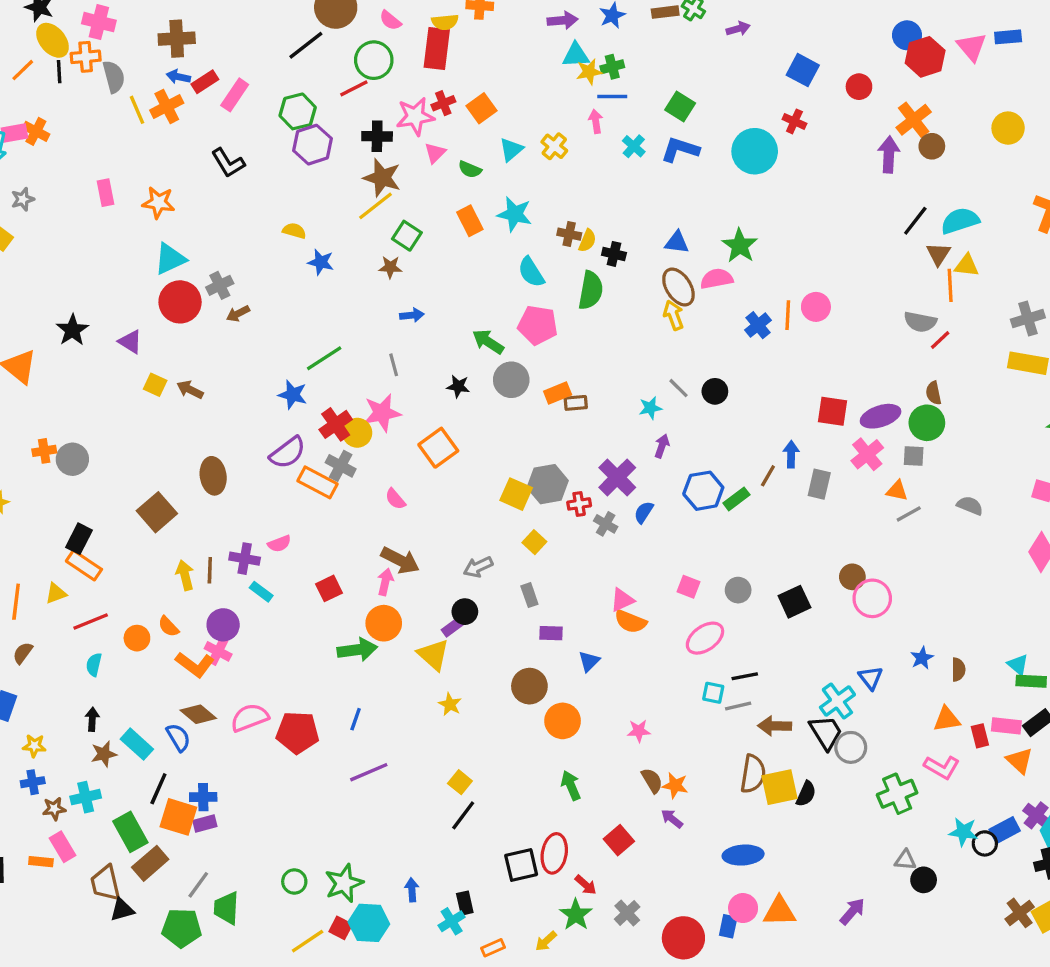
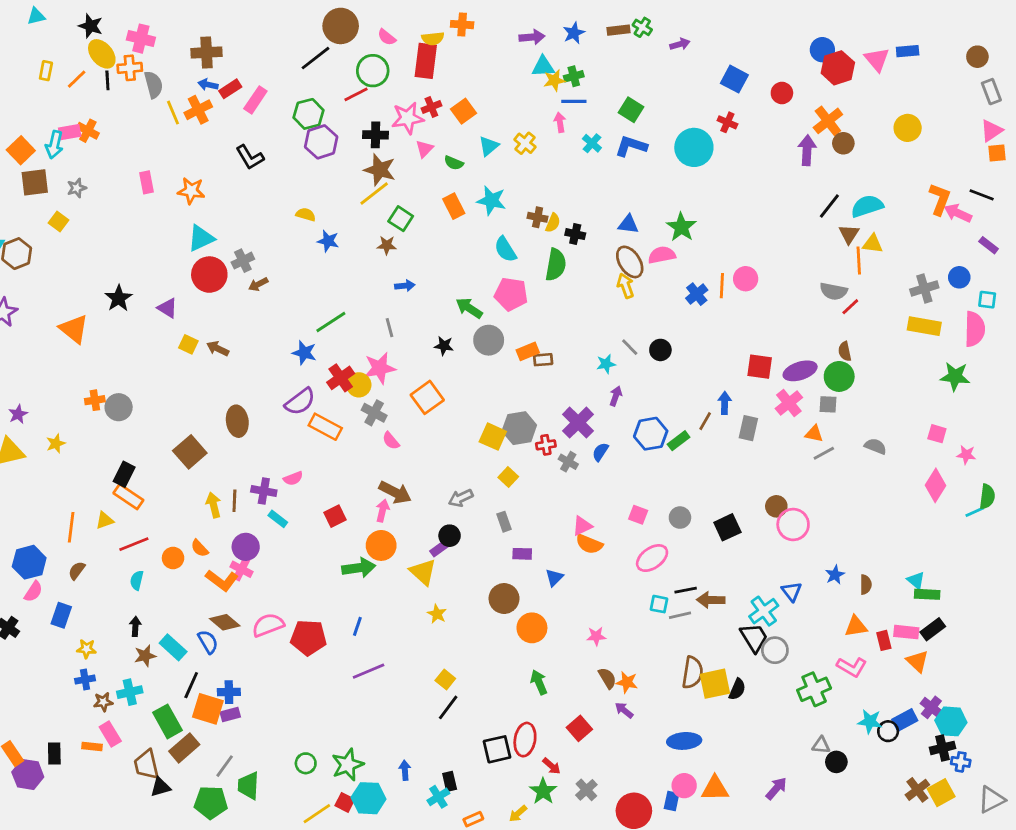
gray cross: (341, 466) -> (374, 413), moved
brown arrow: (775, 726) -> (711, 600), moved

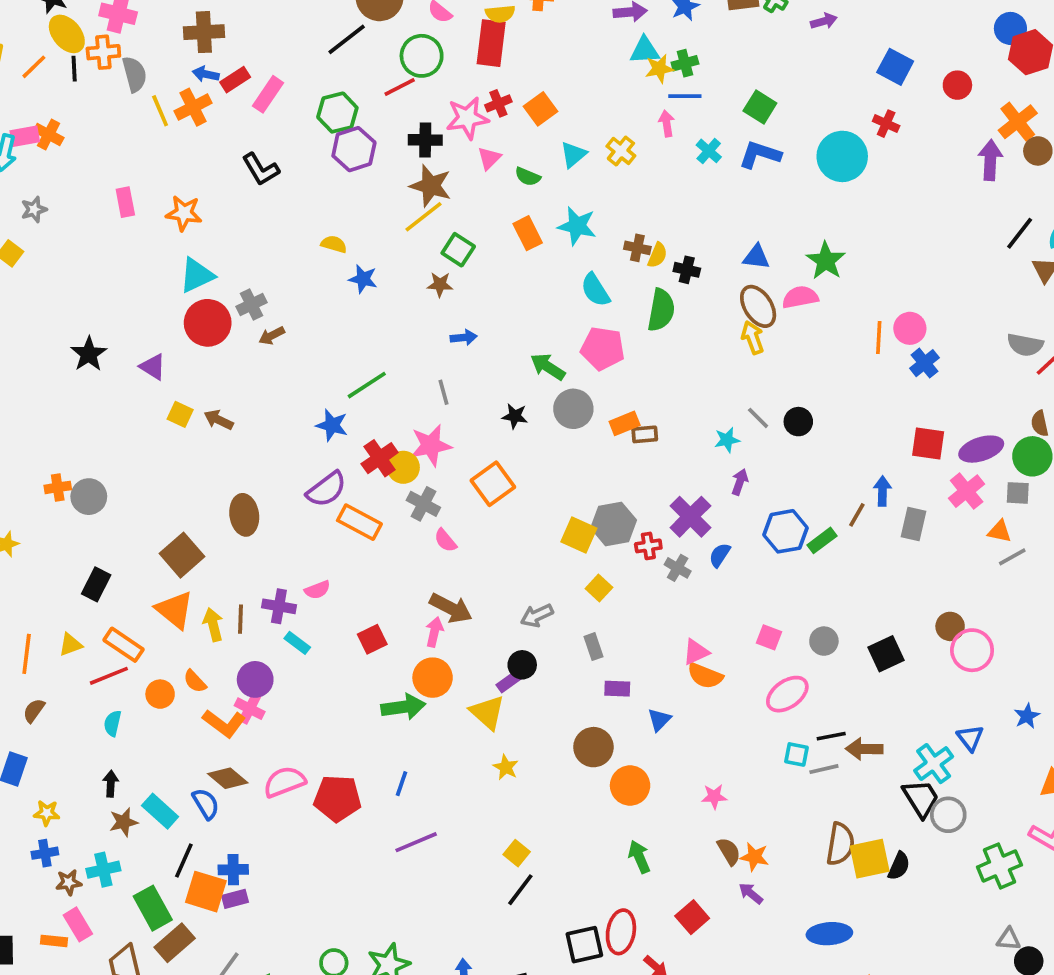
blue cross: (697, 294) -> (924, 363), moved
orange triangle: (74, 329) -> (175, 610), moved
orange rectangle: (128, 497) -> (124, 645), moved

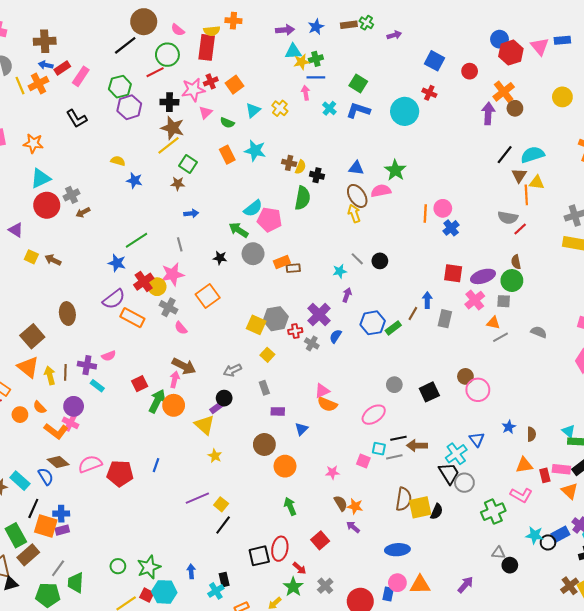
cyan semicircle: (595, 290) -> (253, 208), moved, turned -96
pink square: (769, 637) -> (363, 461), moved
green arrow: (403, 707) -> (157, 401), moved, turned -55
purple line: (416, 842) -> (197, 498), moved

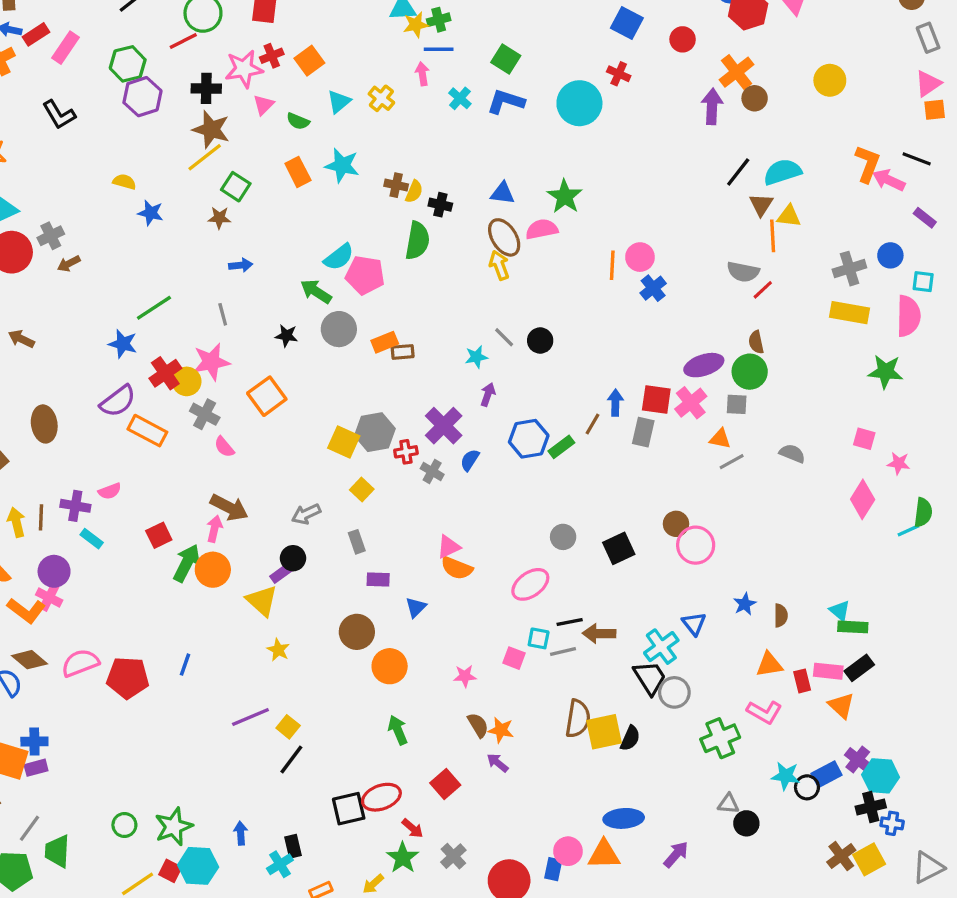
red square: (453, 273) -> (656, 399), moved
red ellipse: (280, 549) -> (381, 797), turned 60
blue ellipse: (397, 550) -> (624, 818), moved

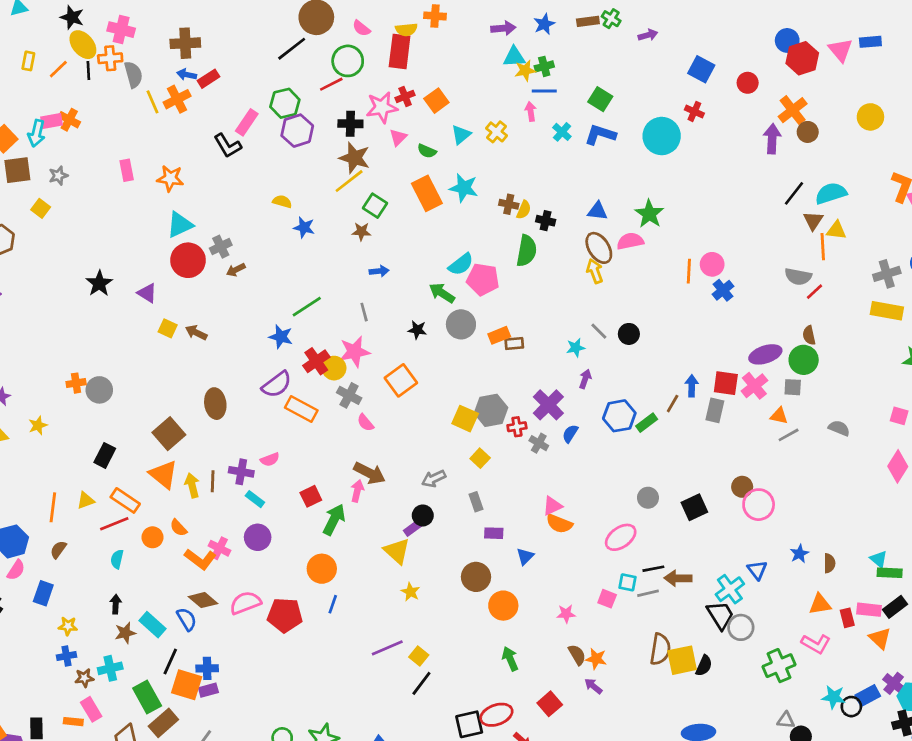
pink rectangle: (66, 48) -> (247, 122), moved
orange rectangle: (298, 172) -> (427, 193), size x1.4
orange circle: (213, 570) -> (322, 569), moved
purple circle: (54, 571) -> (258, 537), moved

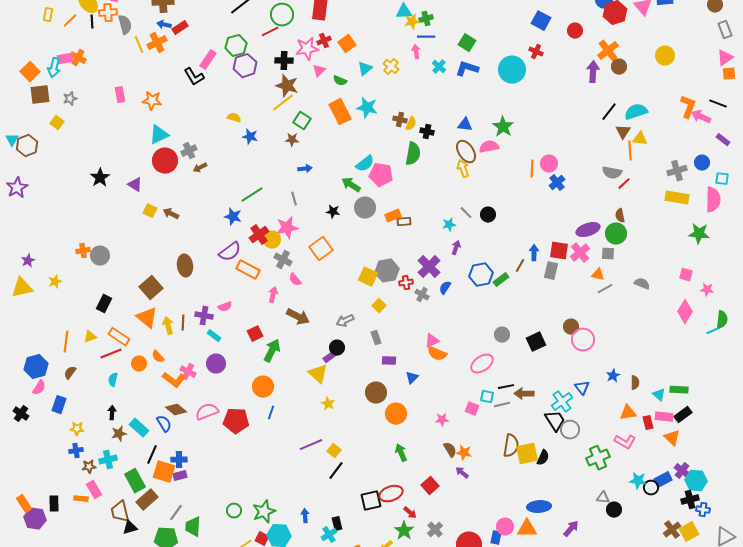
pink arrow: (357, 491) -> (273, 295), moved
cyan triangle: (879, 559) -> (659, 395), moved

